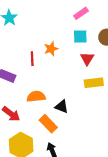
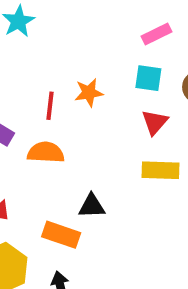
orange semicircle: (36, 97) -> (46, 152), moved
black triangle: (62, 107) -> (92, 206), turned -32
orange rectangle: (48, 124) -> (61, 235), turned -36

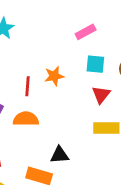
pink rectangle: (156, 34) -> (86, 32), moved

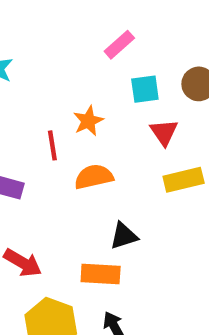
orange semicircle: (26, 119) -> (94, 177), moved

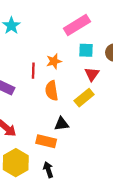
pink rectangle: (119, 45) -> (77, 25), size x1.6
orange semicircle: (94, 177) -> (52, 91), turned -96
yellow rectangle: (184, 180) -> (84, 98), moved, turned -36

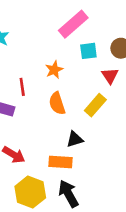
red line: (33, 71) -> (22, 87), moved
red triangle: (92, 74) -> (110, 76), moved
black arrow: (48, 170) -> (68, 194), size x1.5

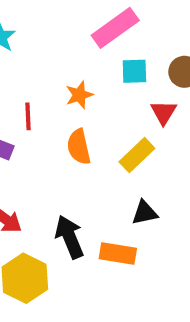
black triangle: (75, 139) -> (145, 213), moved
orange rectangle: (61, 162) -> (118, 253), moved
black arrow: (68, 194) -> (69, 237), moved

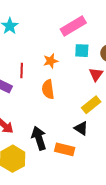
yellow rectangle: (137, 155) -> (91, 105), moved
black triangle: (145, 213) -> (81, 128), turned 40

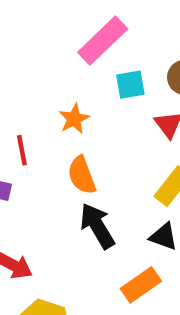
black arrow: (39, 138) -> (97, 226), moved
orange rectangle: (65, 149) -> (141, 285), turned -36

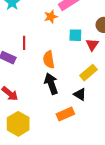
cyan square: (130, 85) -> (75, 35), moved
orange star: (74, 119) -> (51, 17), moved

